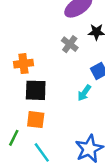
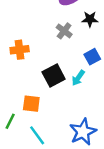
black square: (36, 90) -> (54, 75), moved, turned -30

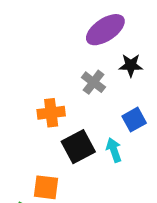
orange cross: (20, 50) -> (51, 113), moved
cyan arrow: (78, 78) -> (114, 150), turned 126

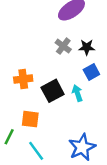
black star: (131, 65) -> (87, 47), moved
orange cross: (51, 113) -> (23, 79), moved

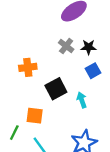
orange cross: (23, 79) -> (28, 67), moved
cyan arrow: (77, 93) -> (82, 100), moved

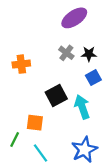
orange cross: (28, 67) -> (21, 64), moved
cyan arrow: (82, 100) -> (82, 107), size x1.5

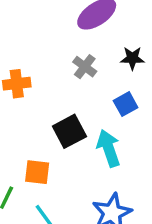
black star: (89, 54) -> (132, 58), moved

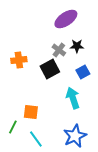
black star: (132, 58) -> (77, 46), moved
black square: (69, 131) -> (50, 69), moved

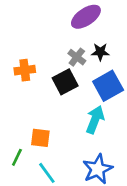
blue square: (83, 72) -> (108, 86), size x1.6
cyan arrow: (73, 98) -> (95, 120), turned 40

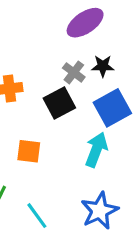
orange square: (40, 138) -> (29, 151), moved

